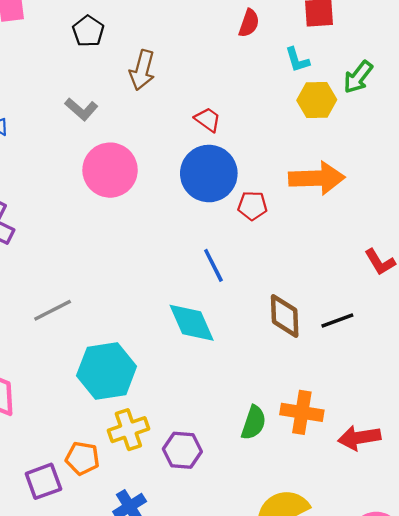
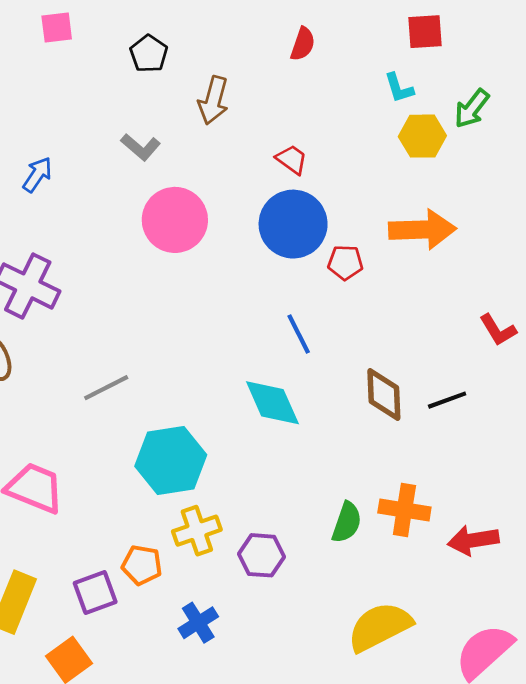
red semicircle: (249, 23) -> (303, 44), moved

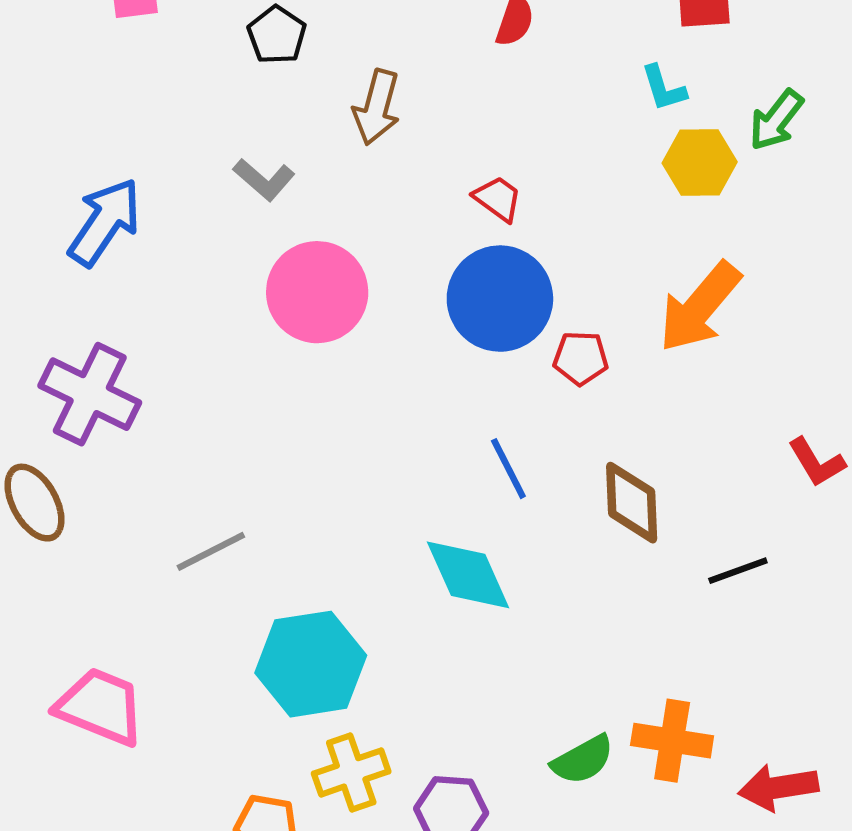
blue arrow: (37, 175) -> (105, 222), size x1.6
orange arrow: (422, 230) -> (700, 307), turned 132
brown diamond: (384, 395) -> (632, 503), moved
green semicircle: (347, 522) -> (583, 760), turned 42

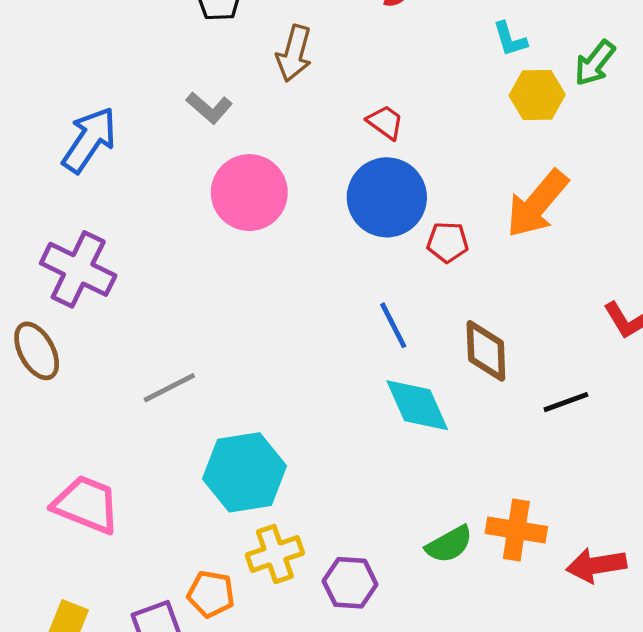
cyan diamond: (468, 575) -> (417, 405), moved

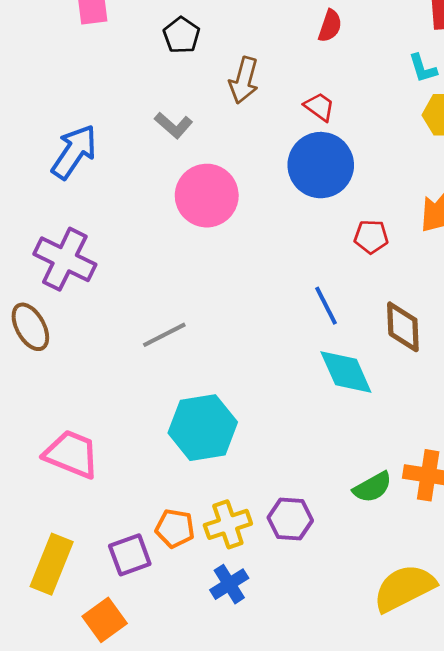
red trapezoid: (385, 122) -> (319, 107), moved
blue circle: (387, 197) -> (321, 165), moved
gray line: (169, 388) -> (164, 335), moved
yellow cross: (275, 554) -> (228, 524), moved

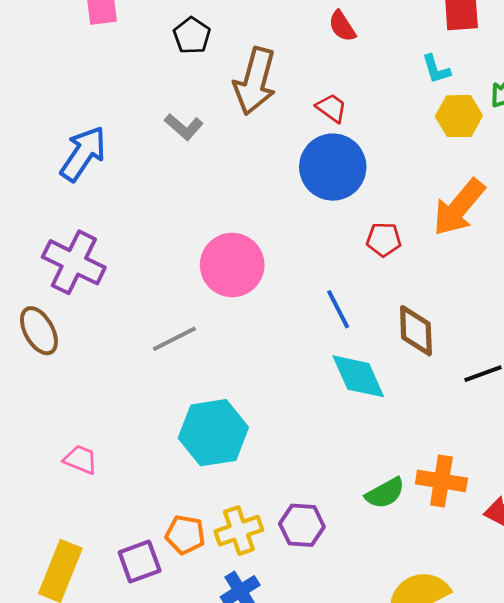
red semicircle: (330, 26) -> (342, 26), turned 128
brown arrow: (244, 80) -> (255, 81), size x1.4
pink circle: (207, 196) -> (232, 265), moved
pink trapezoid: (71, 454) -> (81, 460), size x0.6

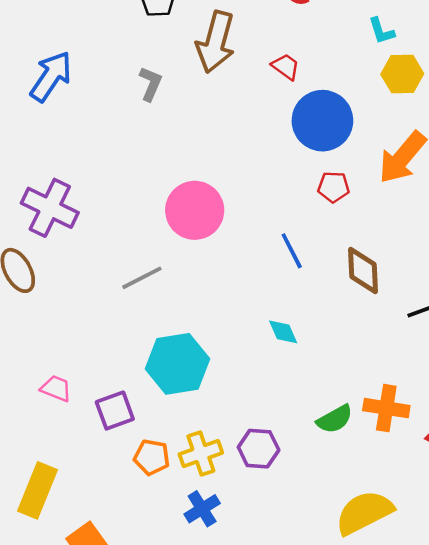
gray L-shape: (184, 127) -> (150, 84), turned -108
blue arrow: (83, 154) -> (51, 76), moved
blue circle: (333, 167) -> (322, 121), moved
cyan diamond: (358, 376) -> (283, 332), moved, size x0.6
purple square: (140, 561) -> (115, 411), moved

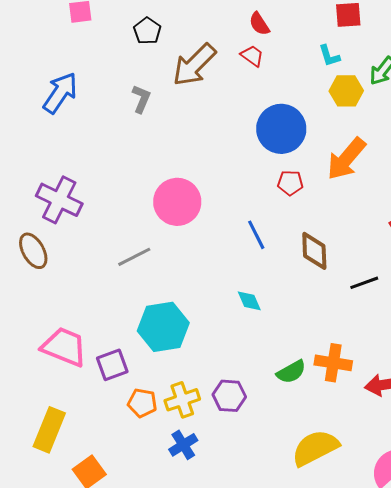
brown arrow: (216, 42) -> (194, 65), turned 30
red trapezoid: (286, 67) -> (252, 56), moved
pink trapezoid: (56, 388) -> (64, 347), size x1.8

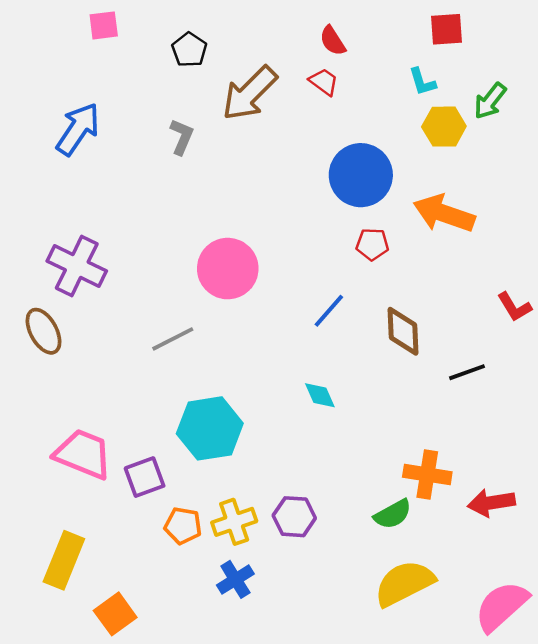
orange arrow: (346, 159) -> (444, 214), turned 69
blue line: (256, 235) -> (329, 311), turned 68
green semicircle: (291, 372) -> (393, 514), moved

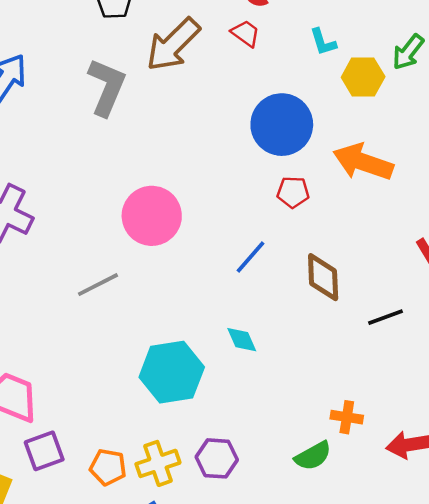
cyan L-shape: (422, 82) -> (323, 42), moved
gray L-shape: (182, 137) -> (107, 87), size x1.6
cyan hexagon: (210, 428) -> (172, 372), moved
orange cross: (427, 475) -> (347, 417), size x0.7
purple square: (145, 477) -> (44, 451), moved

